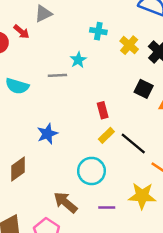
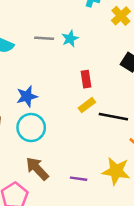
cyan star: (78, 60) -> (70, 39), moved
black line: (133, 143) -> (113, 117), turned -36
cyan circle: (91, 171) -> (31, 128), moved

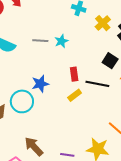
blue star: (27, 96) -> (40, 84), moved
black line: (113, 117) -> (97, 84), moved
cyan circle: (31, 128) -> (22, 101), moved

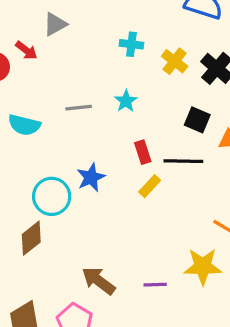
cyan star: (61, 41) -> (126, 101), moved
cyan circle: (22, 101) -> (52, 196), moved

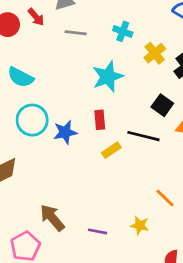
cyan star: (126, 101) -> (108, 77), size x1.6
gray line: (79, 108) -> (76, 33), moved
red rectangle: (143, 152) -> (100, 120), moved
cyan circle: (52, 196) -> (32, 120), moved
yellow star: (203, 266) -> (140, 225), size x0.6

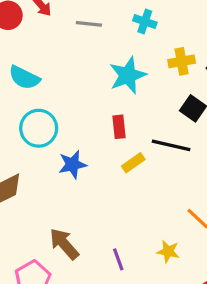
yellow cross: (155, 53) -> (182, 61), moved, turned 30
blue star: (65, 132) -> (72, 165), moved
purple line: (98, 231) -> (118, 259), turned 60

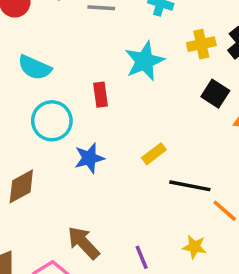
red rectangle: (119, 127) -> (101, 95), moved
black line: (171, 145) -> (190, 186), moved

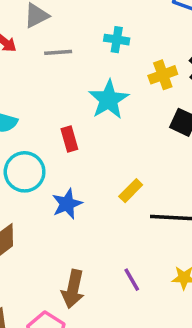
brown arrow: (84, 243) -> (73, 289), turned -117
purple line: (142, 257) -> (132, 280), moved

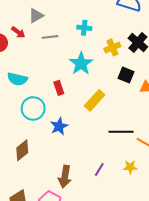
yellow rectangle: (131, 191) -> (95, 100), moved, size x1.5
purple line: (132, 280) -> (99, 170), turned 64

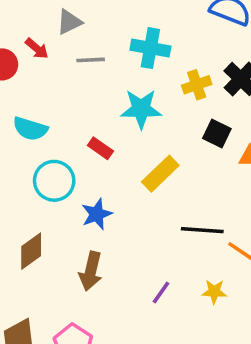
cyan cross: (84, 28) -> (150, 48), size x1.5
cyan star: (81, 64) -> (141, 109), turned 30
red rectangle: (59, 88) -> (100, 148), turned -40
brown arrow: (65, 177) -> (91, 271), moved

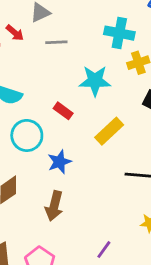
cyan cross: (150, 48) -> (119, 33), moved
purple line: (161, 293) -> (104, 250), moved

